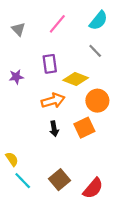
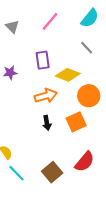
red semicircle: (93, 188) -> (85, 162), moved

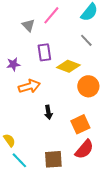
gray triangle: (12, 27) -> (28, 25), moved
orange arrow: (46, 96) -> (29, 86), moved
orange square: (76, 122) -> (80, 124), moved
brown square: (52, 172) -> (53, 159), turned 36

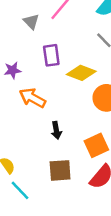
orange arrow: (29, 86) -> (33, 98), turned -135
brown square: (53, 159) -> (60, 170), moved

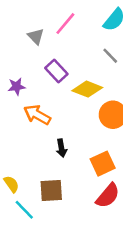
purple rectangle: (51, 55) -> (56, 71), turned -35
brown square: (60, 170) -> (51, 191), moved

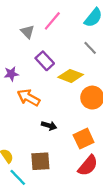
black arrow: (62, 148) -> (49, 126), turned -64

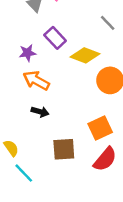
purple star: (11, 74) -> (28, 53), moved
black arrow: (49, 126) -> (40, 112), moved
brown square: (40, 161) -> (64, 149), moved

